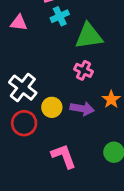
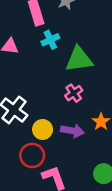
pink cross: (83, 70) -> (74, 93), turned 30
red circle: (24, 123) -> (32, 155), moved

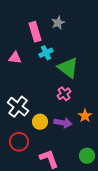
green triangle: (79, 59) -> (68, 68), turned 45
red circle: (32, 155) -> (19, 142), moved

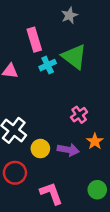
gray star: (58, 23) -> (69, 15), moved
green triangle: (68, 68) -> (74, 57), moved
pink cross: (64, 94) -> (79, 115), moved

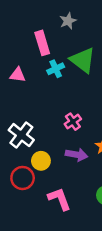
gray star: (69, 15) -> (68, 21), moved
pink cross: (79, 115) -> (73, 122), moved
yellow circle: (40, 149) -> (41, 161), moved

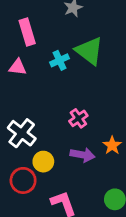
pink rectangle: (42, 43) -> (27, 32), moved

